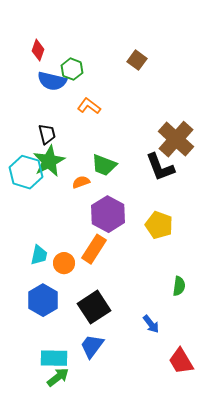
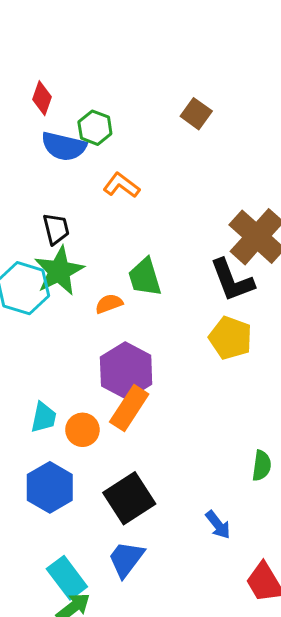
green trapezoid: (104, 165) -> (145, 277), turned 52
purple hexagon: (108, 214) -> (126, 371), moved
yellow pentagon: (159, 225) -> (230, 338), moved
cyan rectangle: (54, 358) -> (67, 578), turned 52

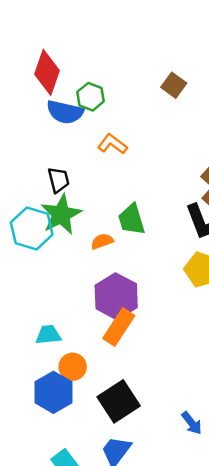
red diamond: (42, 98) -> (47, 72), size x1.6
cyan trapezoid: (44, 417) -> (48, 335), turned -108
orange circle: (82, 430) -> (73, 367), moved

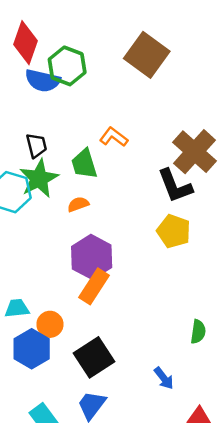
brown square: (174, 85) -> (147, 55), size x1.8
green hexagon: (91, 97) -> (67, 66), size x1.4
orange L-shape: (112, 144) -> (114, 137), moved
green trapezoid: (132, 220) -> (84, 164), moved
cyan trapezoid: (48, 335) -> (17, 308), moved

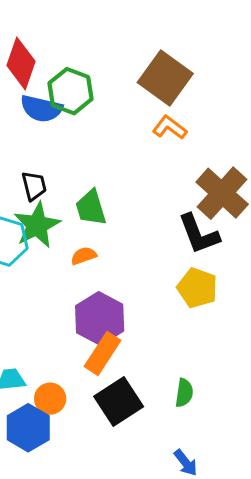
orange L-shape: (114, 137) -> (170, 128), moved
green semicircle: (198, 332) -> (184, 393), moved
black square: (94, 357) -> (119, 402), moved

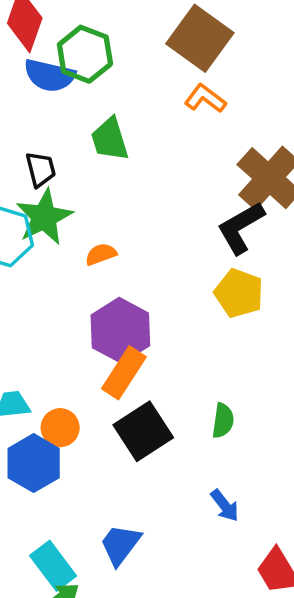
green trapezoid: (91, 208) -> (110, 139), moved
black L-shape: (199, 234) -> (241, 228), turned 81

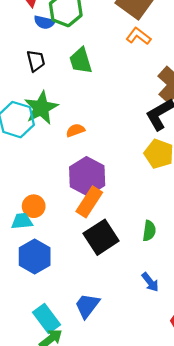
blue semicircle: (50, 75) -> (44, 22), size x0.7
black trapezoid: (41, 169) -> (36, 61), moved
orange circle: (60, 428) -> (34, 206), moved

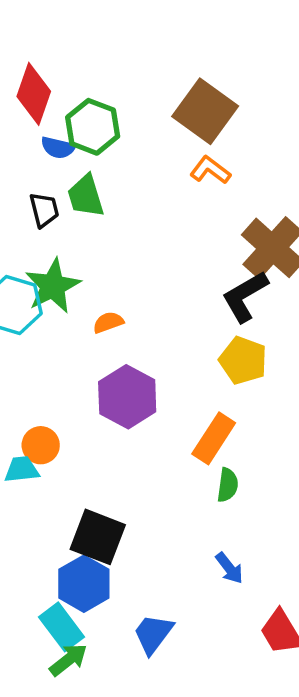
green trapezoid: (81, 61) -> (86, 196), moved
orange rectangle: (89, 202) -> (214, 438), moved
black square: (101, 237) -> (98, 537), moved, turned -36
blue hexagon: (35, 256) -> (84, 584), moved
blue trapezoid: (87, 306) -> (153, 634), moved

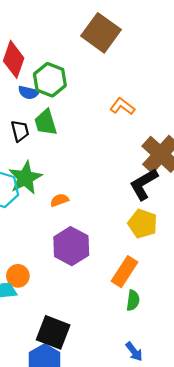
brown square: (205, 111) -> (101, 33), moved

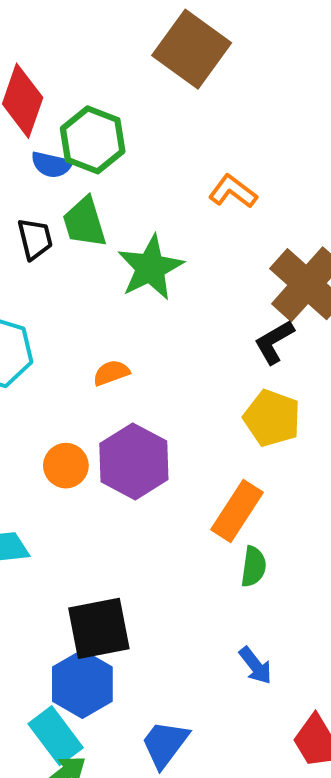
green star: (25, 178) -> (150, 268), moved
black L-shape: (144, 184) -> (274, 342), size x0.7
orange circle: (18, 276) -> (66, 466), moved
black square: (53, 332) -> (99, 628), turned -32

